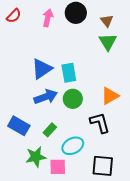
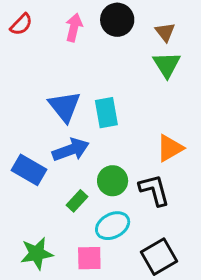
blue triangle: (42, 69) -> (65, 106), turned -35
green circle: (73, 99) -> (113, 181), moved
blue rectangle: (19, 126) -> (29, 170), moved
green star: (36, 157) -> (37, 253), moved
black square: (103, 166) -> (159, 257), turned -35

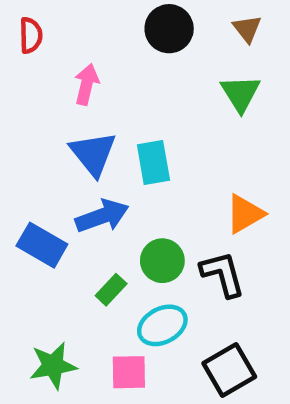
red semicircle: (21, 24) -> (31, 35), turned -45
pink arrow: (74, 27) -> (87, 84), moved
brown triangle: (165, 32) -> (247, 29), moved

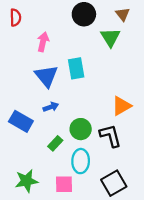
green triangle: (240, 93) -> (110, 37), moved
cyan rectangle: (153, 163) -> (76, 68), moved
blue arrow: (102, 216) -> (51, 107), size x0.6
cyan ellipse: (162, 325) -> (81, 161), turned -60

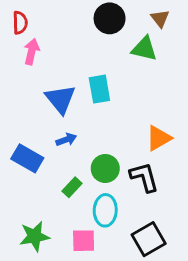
green triangle: (110, 37) -> (144, 49), turned -45
pink arrow: (43, 42) -> (32, 52), moved

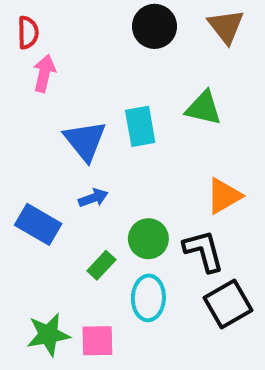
brown triangle: (160, 18) -> (226, 26), size x1.4
green triangle: (144, 49) -> (204, 108), moved
black square: (149, 239) -> (228, 304), moved
pink square: (84, 241) -> (97, 341), moved

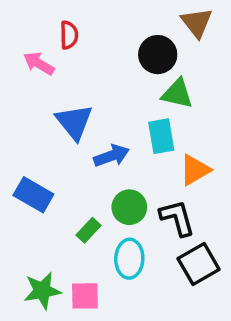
black circle: (155, 26) -> (158, 55), moved
red semicircle: (28, 33) -> (69, 35), moved
pink arrow: (44, 73) -> (39, 63), turned -72
cyan rectangle: (140, 126) -> (161, 136), moved
blue arrow: (93, 198) -> (112, 156), moved, size x1.4

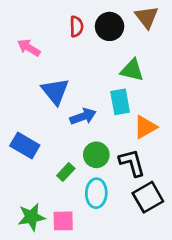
red semicircle: (69, 35) -> (76, 26), moved
black circle: (158, 55) -> (110, 26), moved

